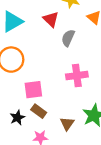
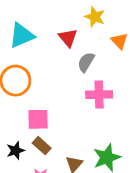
pink cross: (77, 76) -> (99, 95), moved

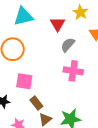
brown rectangle: (42, 146) -> (36, 103), moved

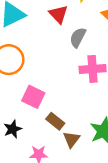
pink square: (24, 81) -> (33, 97), turned 30

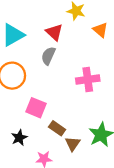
gray semicircle: (78, 37) -> (48, 56), moved

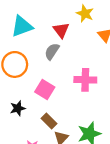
pink square: (36, 108) -> (45, 89), moved
black star: (19, 138) -> (18, 108), moved

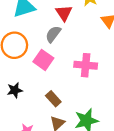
pink square: (45, 89) -> (43, 60), moved
brown rectangle: (49, 121) -> (53, 99), moved

